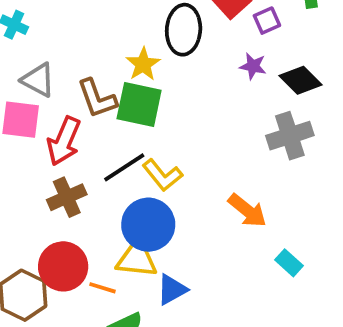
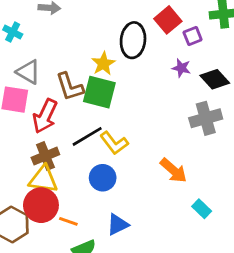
blue circle: (148, 225) -> (103, 178), size x0.7
yellow triangle: (137, 259) -> (43, 179), moved

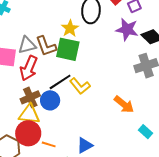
purple star: (181, 68) -> (127, 29), size x1.6
gray triangle: (28, 72) -> (27, 45), moved, turned -42
blue circle: (103, 178) -> (50, 100), moved

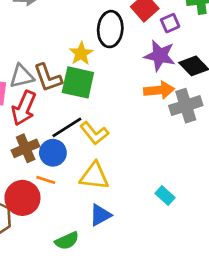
orange arrow: (124, 104) -> (159, 90), moved, turned -45
yellow triangle: (29, 114) -> (94, 176), moved
cyan rectangle: (146, 132) -> (165, 196), moved
orange line: (49, 144) -> (46, 180), moved

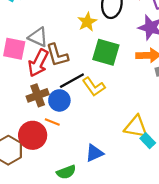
gray triangle: (22, 76) -> (38, 37), turned 35
brown L-shape: (48, 78) -> (57, 55), moved
green square: (78, 82) -> (106, 52), moved
yellow triangle: (94, 176) -> (136, 127), moved

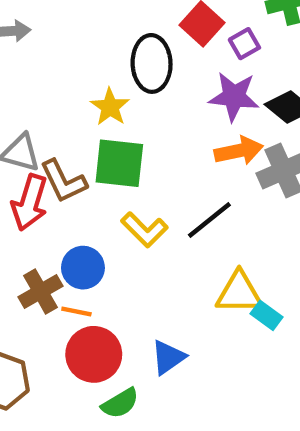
green square: (106, 52) -> (119, 163), moved
black line: (72, 81) -> (209, 220), moved
brown cross: (38, 95) -> (40, 292), moved
red circle: (33, 135) -> (94, 354), moved

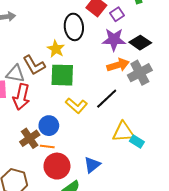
brown L-shape: (63, 181) -> (34, 65), moved

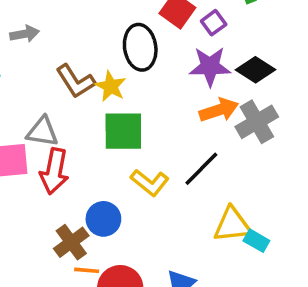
brown L-shape: (34, 65) -> (76, 81), moved
orange line: (47, 147) -> (87, 270), moved

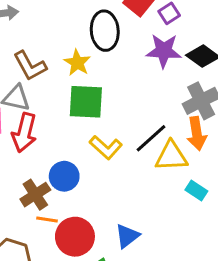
brown L-shape: (76, 81) -> (30, 66), moved
orange arrow: (219, 110) -> (197, 134), moved, turned 96
yellow triangle: (232, 225) -> (171, 156), moved
cyan rectangle: (256, 241) -> (196, 190), moved

